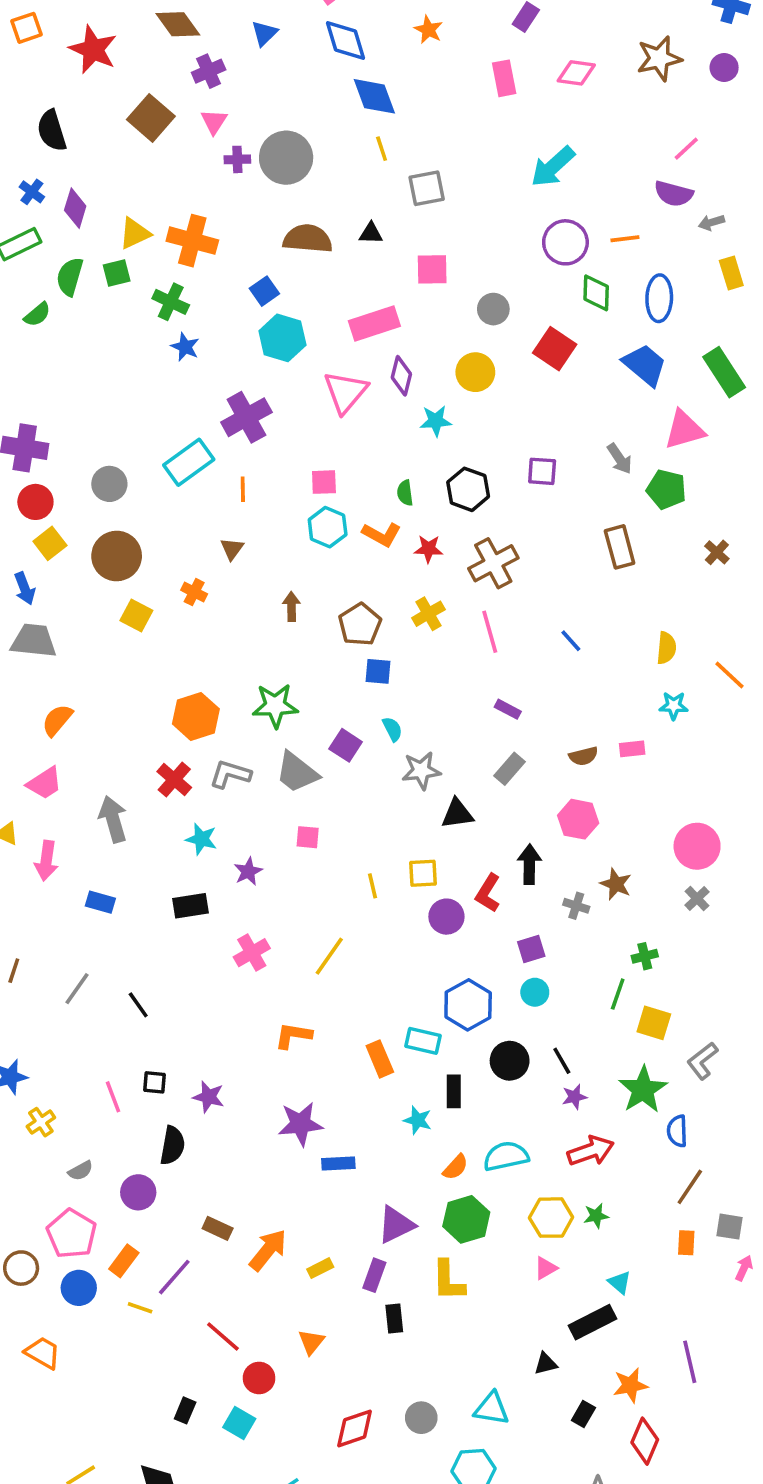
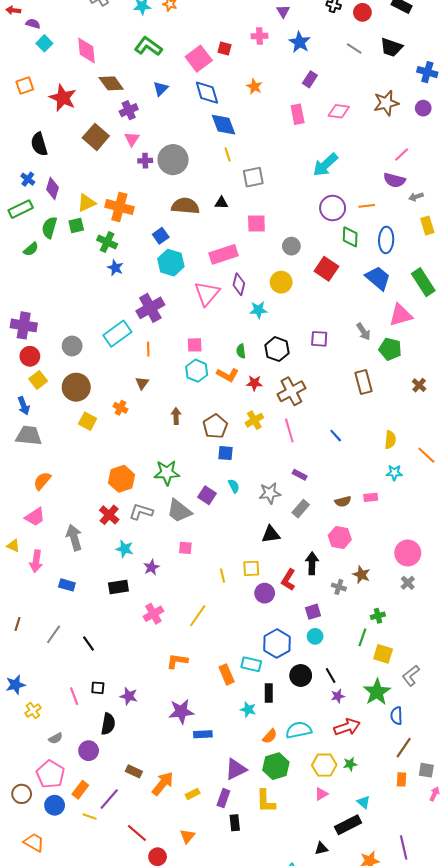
gray star: (421, 771) -> (270, 493), moved

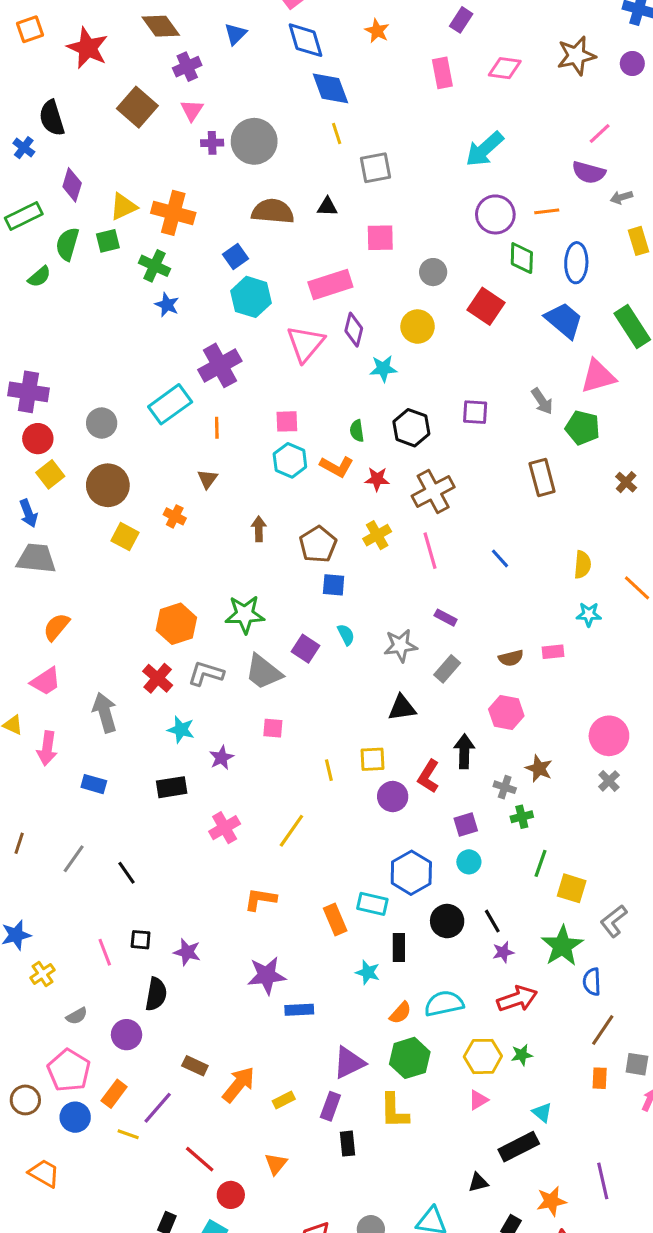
blue cross: (28, 179) -> (24, 148), moved
green cross: (378, 616) -> (522, 817), moved

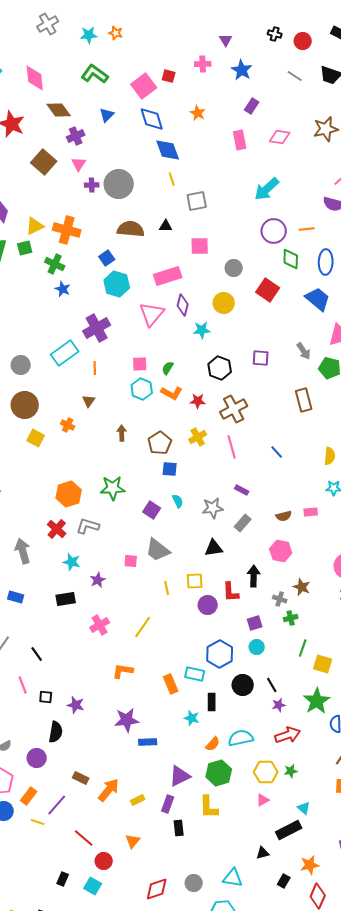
green semicircle: (357, 431) -> (168, 368), moved, turned 40
gray trapezoid: (263, 672) -> (158, 550), moved
red L-shape: (428, 776) -> (231, 592), turned -35
pink line: (105, 952) -> (23, 685), moved

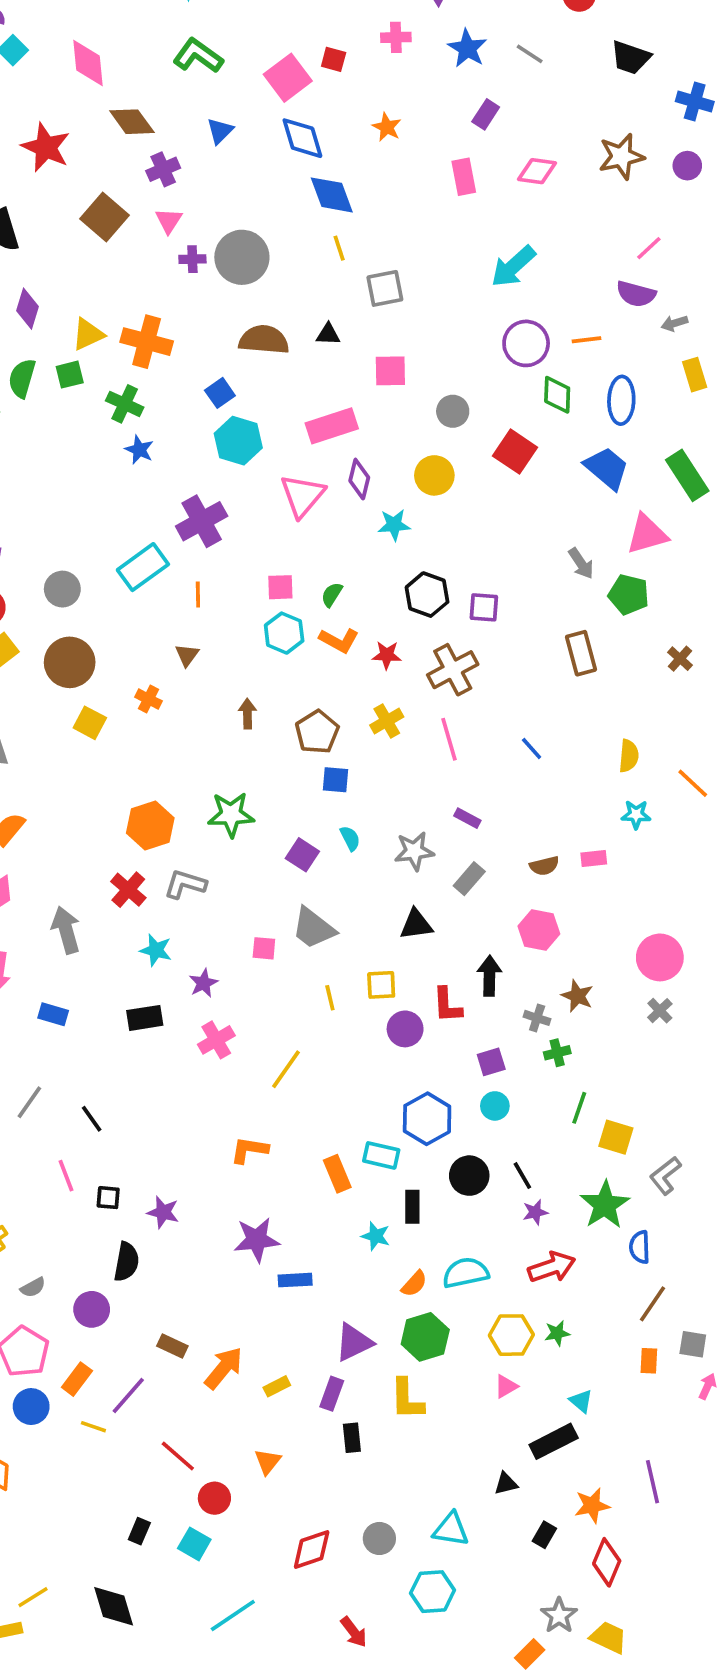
gray line: (295, 76) -> (530, 54), moved
purple square: (261, 358) -> (484, 607), moved
pink cross: (100, 625) -> (216, 1040), moved

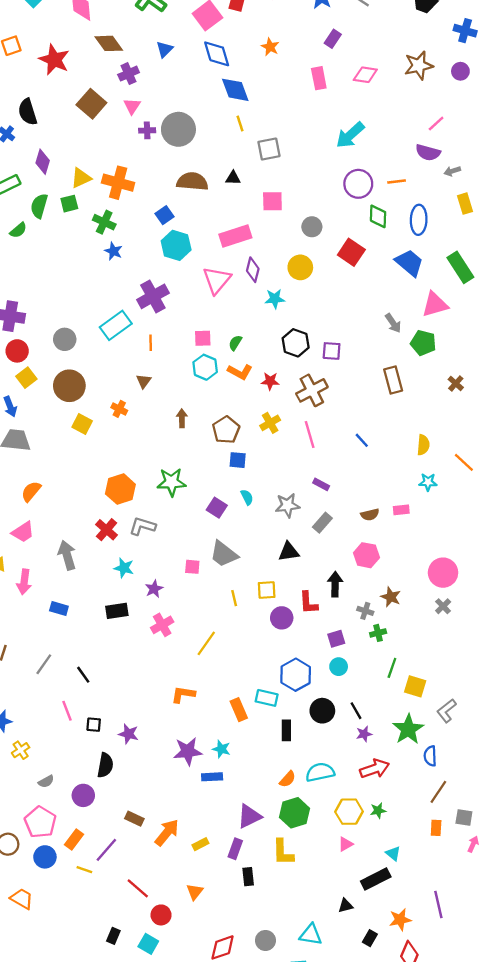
cyan star: (376, 1236) -> (221, 749), moved

